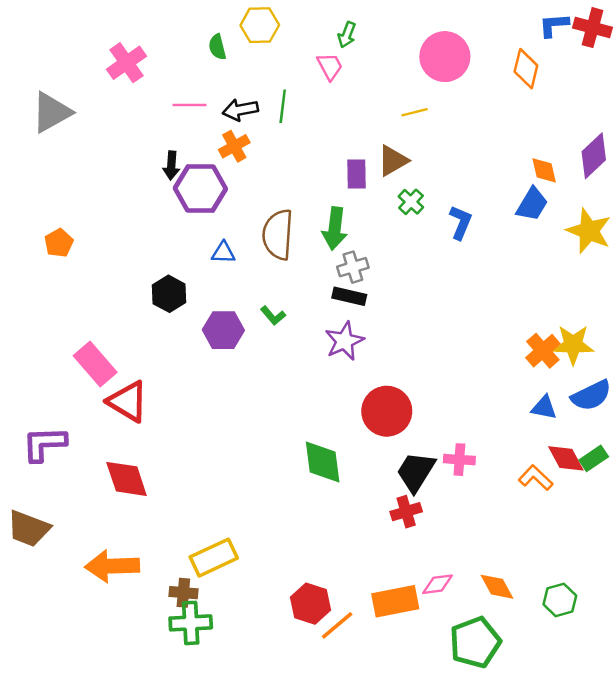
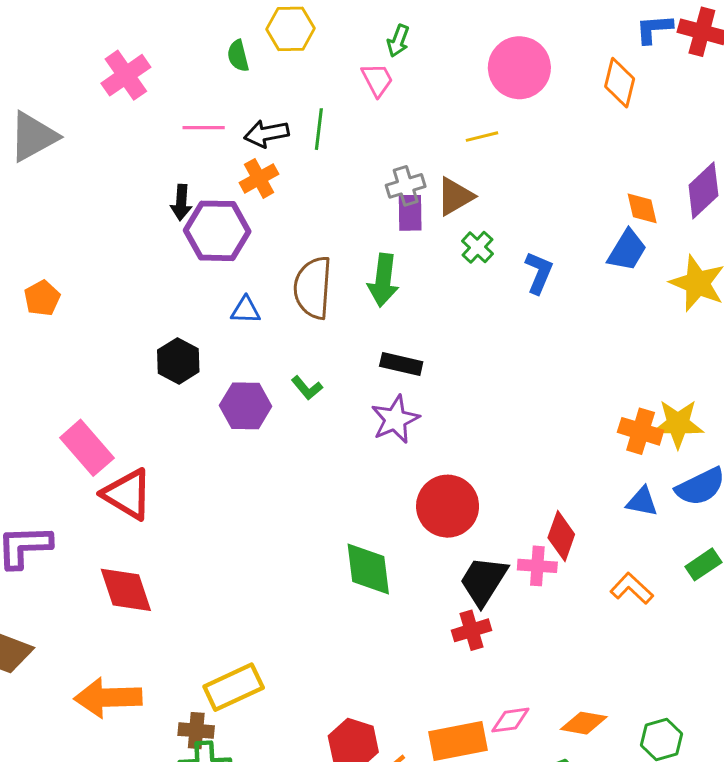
gray cross: (353, 267) -> (406, 186), moved
orange cross: (543, 351) -> (641, 431), turned -32
red diamond: (566, 458) -> (561, 536), moved, turned 48
orange diamond: (497, 587) -> (584, 723), turned -51

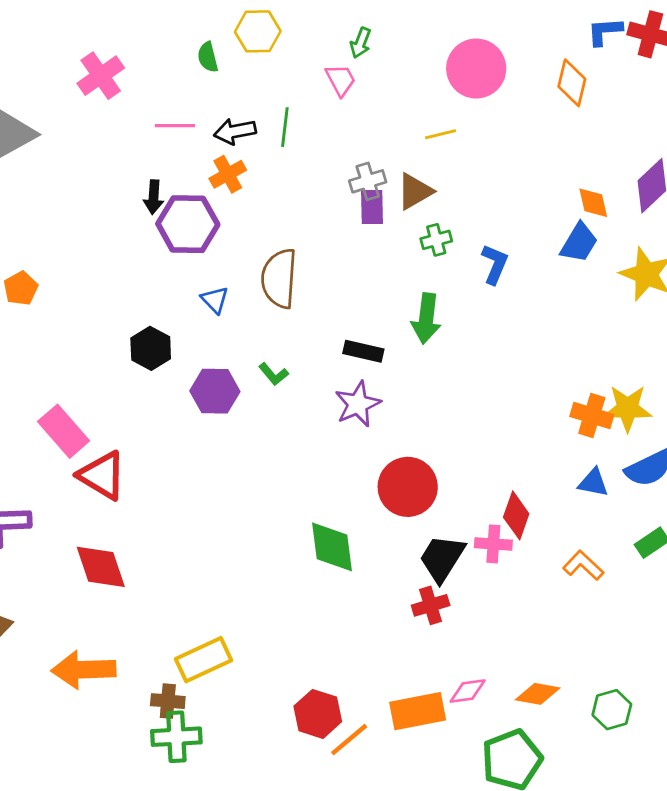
green cross: (477, 247) -> (436, 240), turned 32
green arrow: (383, 280) -> (426, 318), moved
blue triangle: (246, 310) -> (215, 300), turned 44

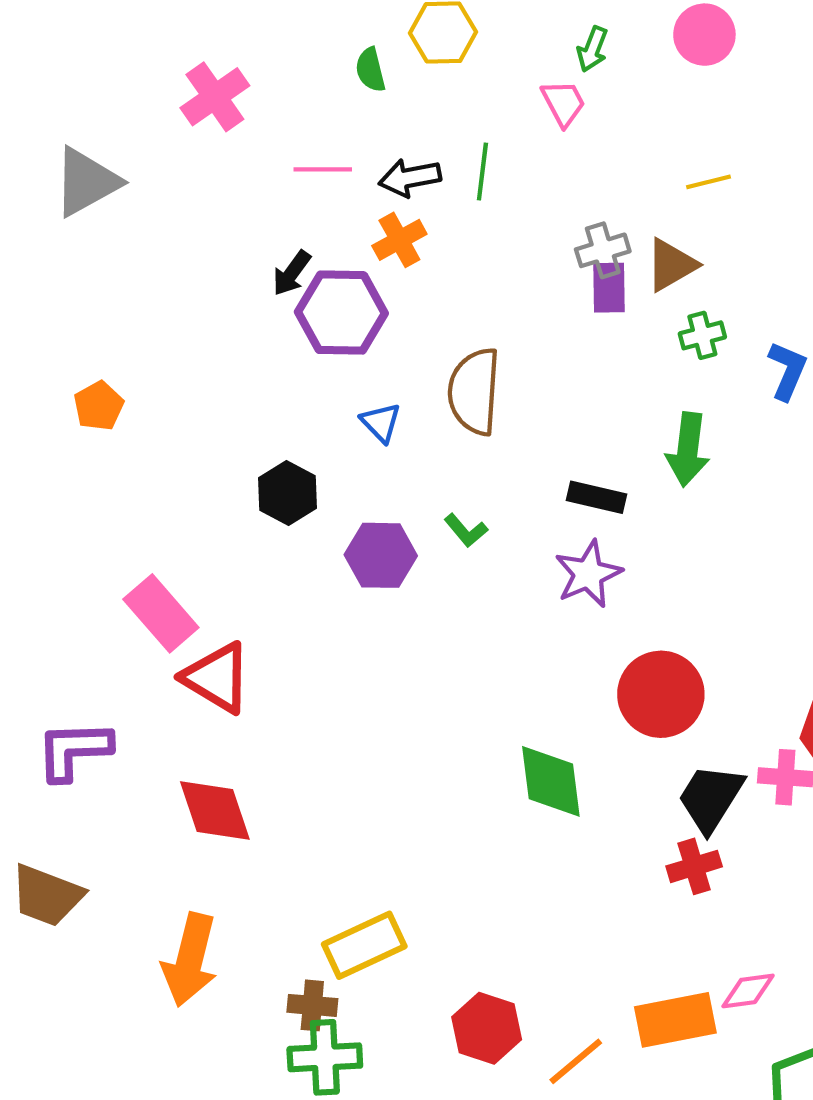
pink circle: (476, 69) -> (704, 35), moved, size x0.7
black arrow: (154, 197) -> (292, 273), turned 32
orange arrow: (84, 670) -> (190, 960), turned -74
red hexagon: (318, 714) -> (487, 1028), moved

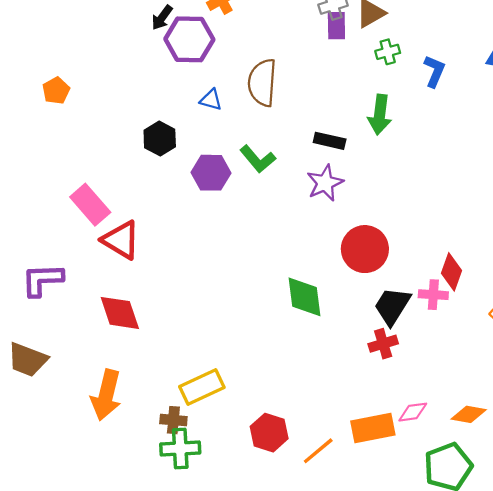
blue triangle: (381, 423) -> (211, 100), turned -30
green L-shape: (466, 530) -> (258, 159), size x1.5

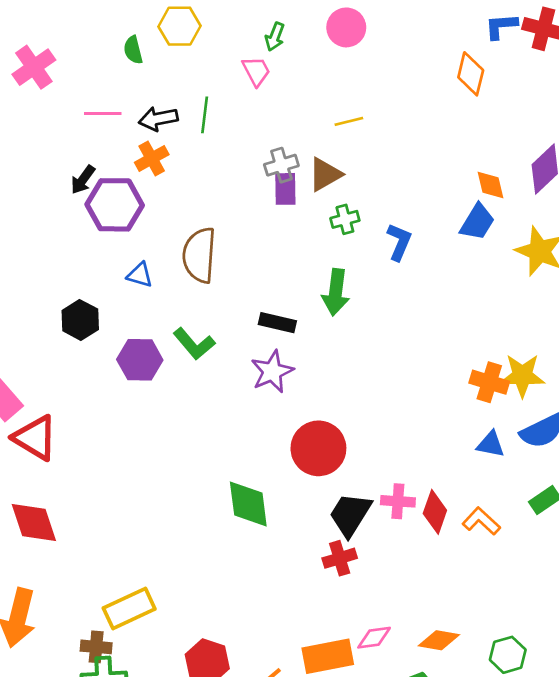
red diamond: (452, 272) -> (435, 512), moved

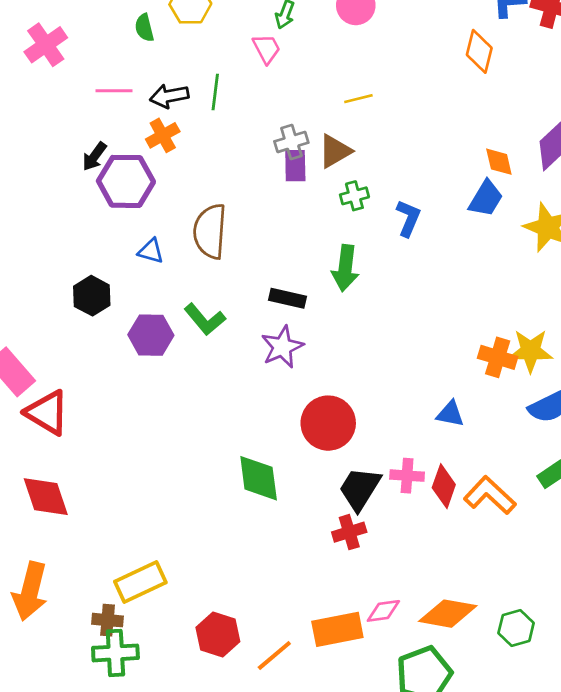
blue triangle: (491, 444) -> (450, 414), moved
orange L-shape: (481, 521) -> (490, 495), size x1.4
orange diamond: (439, 640) -> (448, 614), size x1.4

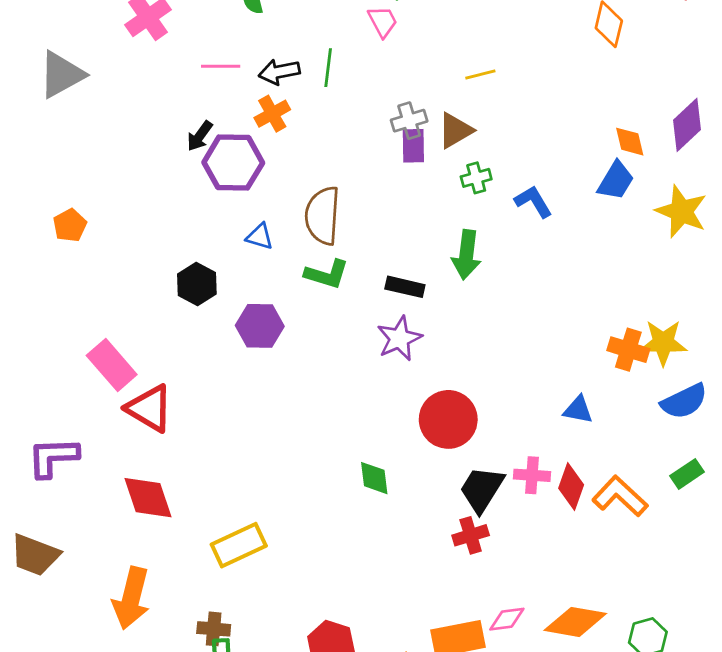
blue L-shape: (408, 218) -> (533, 202), turned -54
green L-shape: (205, 319) -> (327, 274), moved, turned -33
green diamond: (259, 478) -> (374, 478), size x0.7
yellow rectangle: (140, 582) -> (239, 545), moved

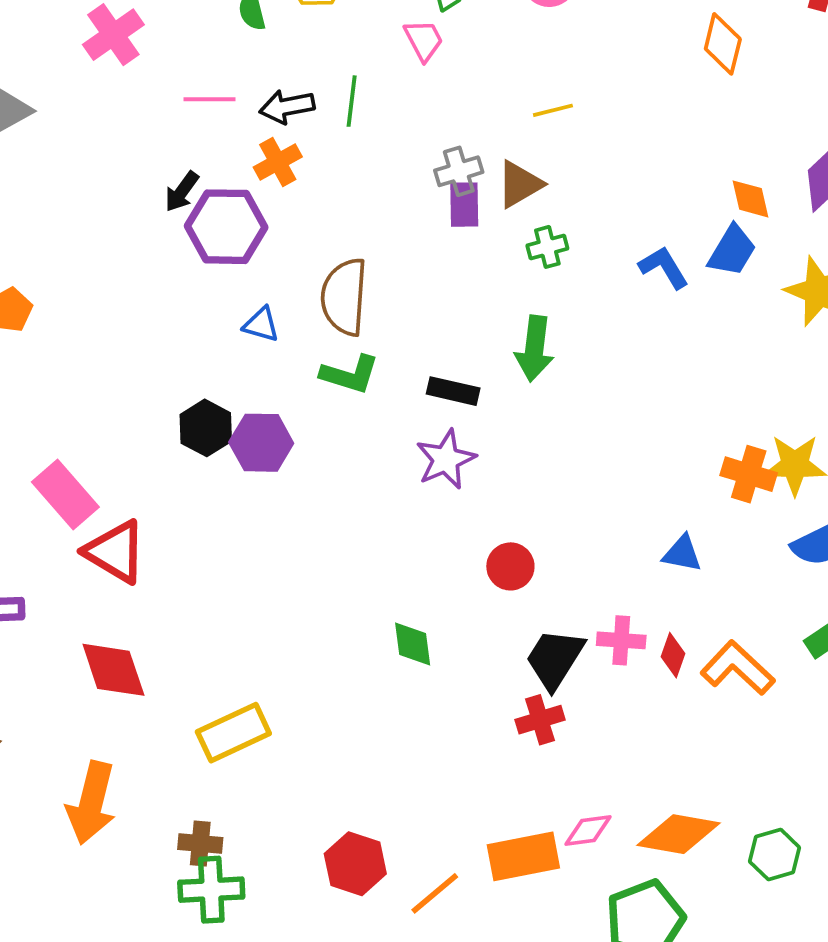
blue L-shape: (533, 202) -> (664, 267), moved
black hexagon: (197, 284) -> (206, 428), moved
red circle: (448, 419) -> (510, 566), size x0.6
red diamond: (571, 486) -> (673, 655), size x0.7

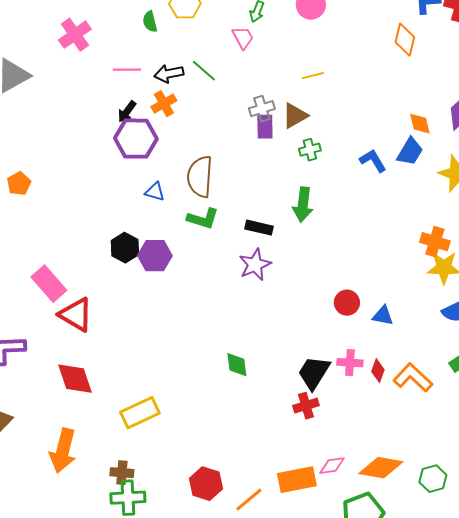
green line: (352, 101) -> (204, 71), turned -56
black arrow: (182, 192) -> (127, 112), moved
orange cross: (749, 474) -> (435, 242), moved
red circle: (510, 566) -> (347, 303), moved

